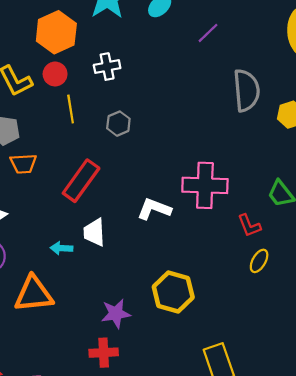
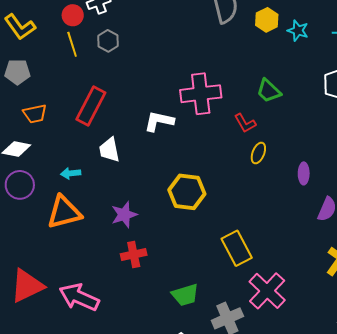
red circle: (55, 74) -> (73, 15), moved
gray hexagon: (118, 124) -> (108, 41), moved
orange trapezoid: (23, 164) -> (35, 114), moved
cyan arrow: (61, 248) -> (71, 173), moved
purple star: (116, 314) -> (124, 215), moved

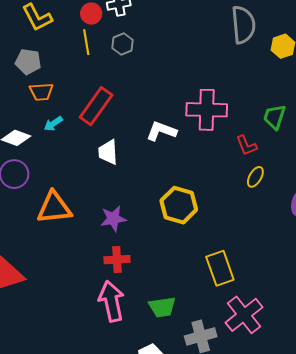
green trapezoid: (269, 91) -> (275, 117), turned 56
orange trapezoid: (35, 114) -> (41, 92), moved
cyan arrow: (71, 173) -> (53, 124), moved, turned -36
pink arrow: (79, 297) -> (111, 301), moved, turned 45

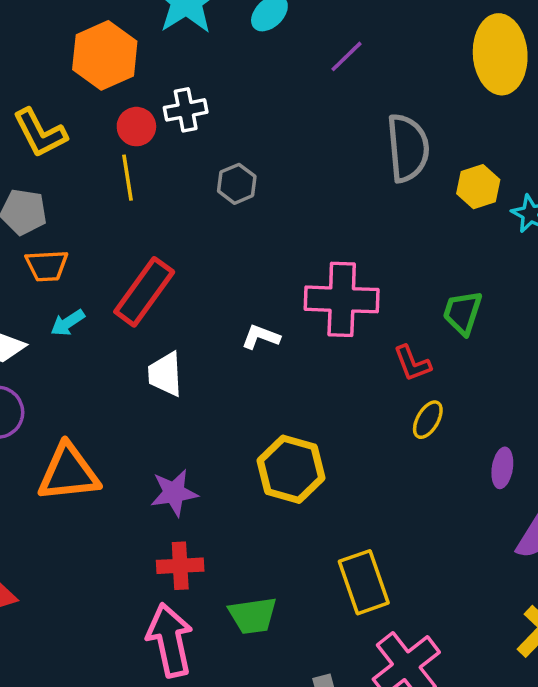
gray hexagon: (122, 44) -> (237, 184), moved
white L-shape: (161, 131) -> (261, 337), size x0.7
green trapezoid: (162, 307) -> (253, 616), moved

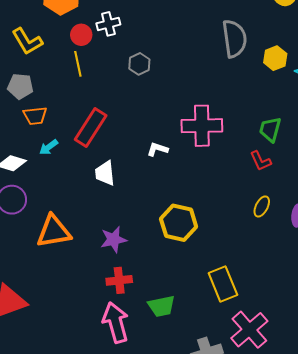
red L-shape: (412, 363) -> (261, 161), moved
yellow ellipse: (428, 420) -> (262, 206), moved

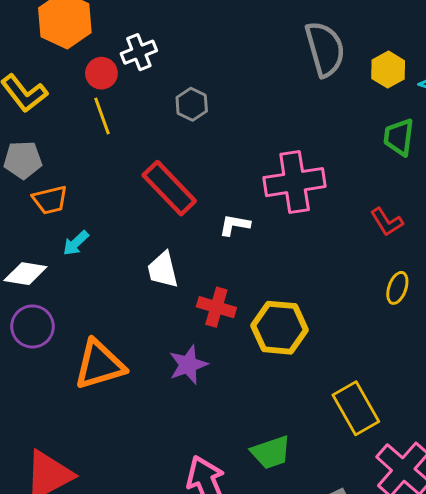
red rectangle: (91, 127) -> (169, 188), moved, turned -69
green trapezoid: (270, 129) -> (399, 137), moved
red cross: (119, 280) -> (216, 307), moved, turned 30

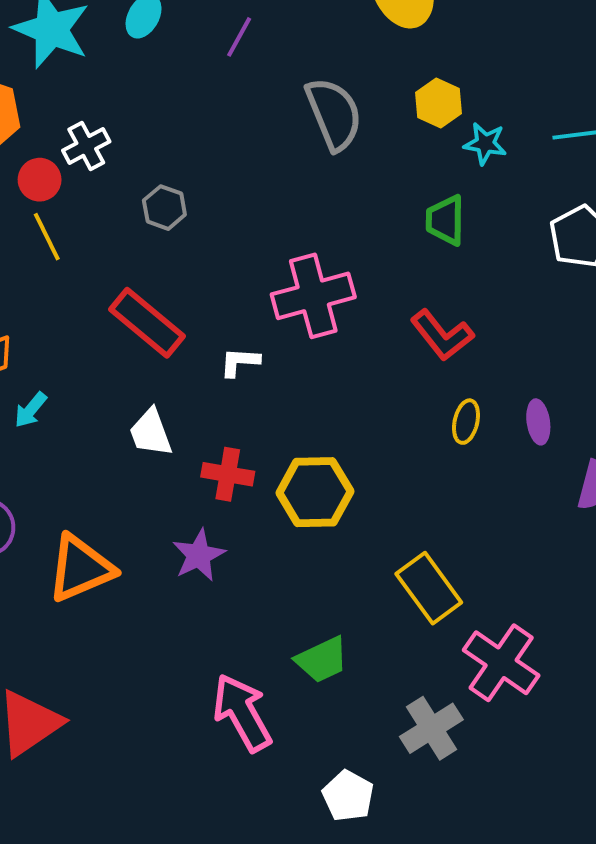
yellow hexagon: (388, 70) -> (438, 103), moved
red L-shape: (387, 222) -> (442, 335), size x1.4

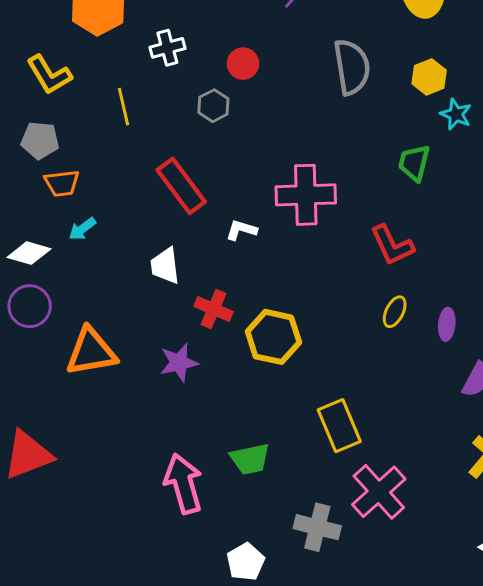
red circle: (40, 180) -> (243, 64), moved
gray cross: (431, 728) -> (317, 527), turned 33

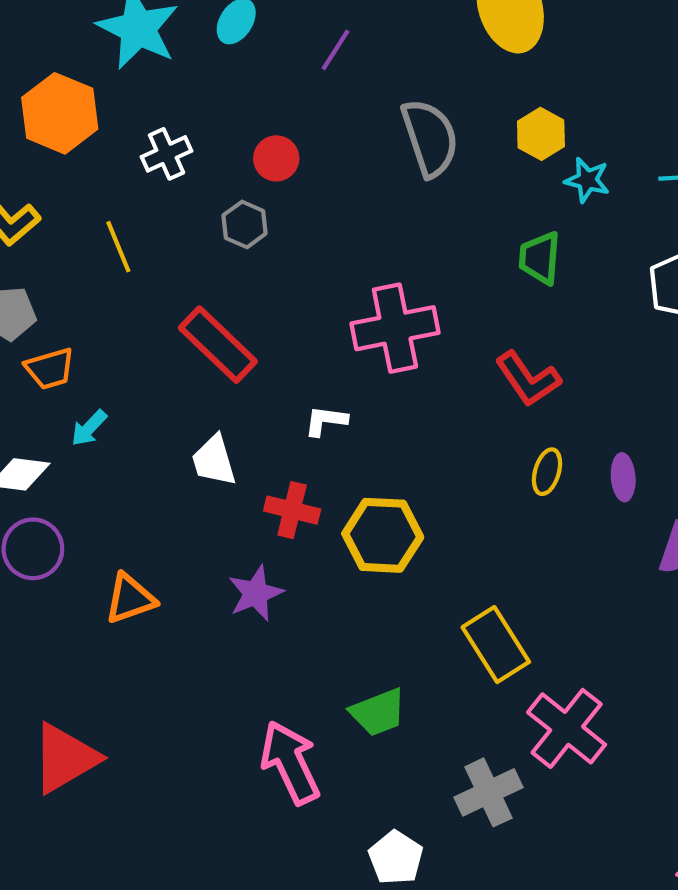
white L-shape: (241, 230) -> (326, 421), moved
orange triangle: (91, 352) -> (130, 599), size x0.7
gray cross: (317, 527) -> (488, 792), turned -30

